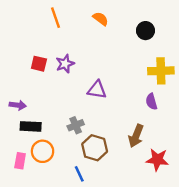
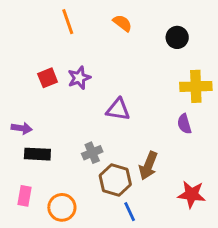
red square: (39, 64) -> (48, 78), turned -35
brown arrow: (136, 136) -> (148, 166), moved
orange circle: (43, 151) -> (62, 207), moved
blue line: (79, 174) -> (130, 212), moved

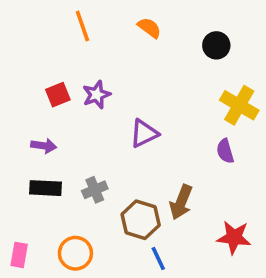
yellow cross: (196, 86) -> (239, 105), turned 32
purple triangle: (118, 109) -> (144, 133), turned -35
purple arrow: (22, 128) -> (44, 146), moved
gray cross: (92, 153) -> (95, 190), moved
pink rectangle: (24, 196) -> (19, 255), moved

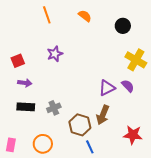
red square: (58, 95) -> (18, 61), moved
purple triangle: (144, 133) -> (107, 88), moved
purple semicircle: (225, 151) -> (128, 86), turned 152

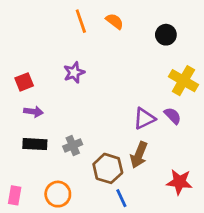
orange line: (47, 15) -> (81, 21), moved

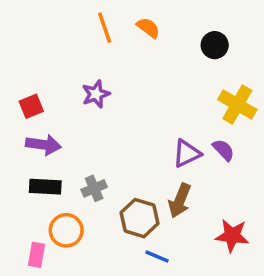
purple arrow: (34, 112) -> (43, 145), size x1.4
orange circle: (58, 194) -> (66, 230), moved
pink rectangle: (15, 195) -> (36, 255), moved
blue line: (121, 198) -> (157, 257), turned -42

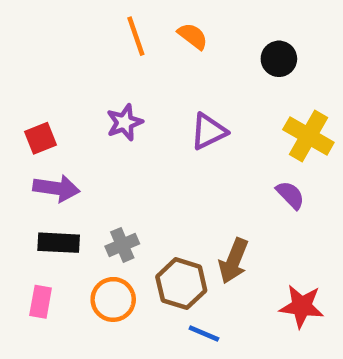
purple triangle: (187, 153) -> (209, 131), moved
orange circle: (66, 230) -> (113, 299), moved
pink rectangle: (36, 255) -> (41, 302), moved

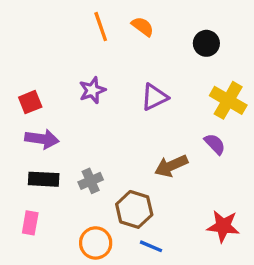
brown arrow: (234, 261) -> (171, 166), moved, turned 44
orange circle: (113, 299) -> (96, 243), moved

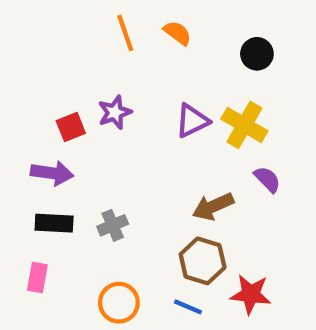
yellow cross: (228, 100) -> (244, 125), moved
red square: (30, 102) -> (71, 127), moved
brown hexagon: (134, 209) -> (203, 261), moved
red star: (223, 226) -> (251, 294), moved

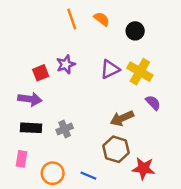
black circle: (257, 54) -> (135, 31), moved
orange circle: (119, 303) -> (53, 173), moved
blue line: (188, 307) -> (88, 176), moved

